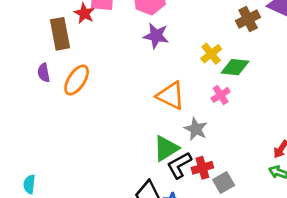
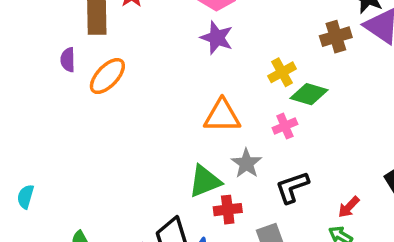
orange triangle: (171, 95) -> (222, 116), turned -36
black L-shape: (179, 165) -> (292, 187), moved
red cross: (202, 168) -> (228, 210), moved

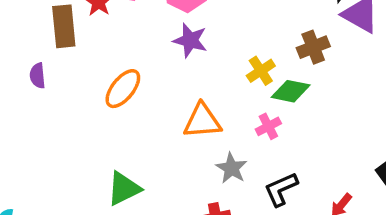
brown cross: (336, 37) -> (313, 47), moved
orange ellipse: (107, 76) -> (123, 89), moved
green triangle: (205, 181) -> (124, 189), moved

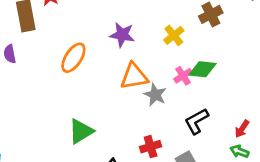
purple star: (190, 40) -> (122, 35), moved
green diamond: (291, 91) -> (202, 69), moved
gray star: (231, 168) -> (155, 95), moved

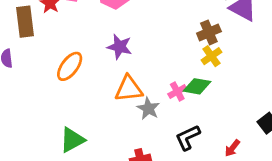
yellow cross: (174, 35) -> (211, 56), moved

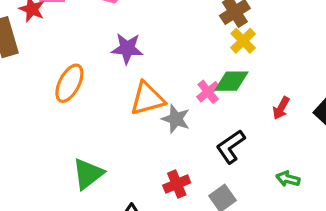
red arrow: (232, 148) -> (281, 108), moved

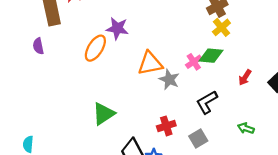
purple star: (127, 48) -> (117, 28), moved

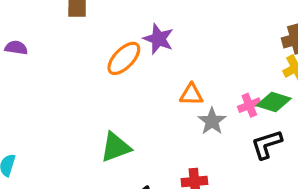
purple semicircle: (38, 46) -> (16, 48), moved, turned 98
orange triangle: (150, 63) -> (191, 94), size x0.7
black L-shape: (207, 102) -> (267, 144), moved

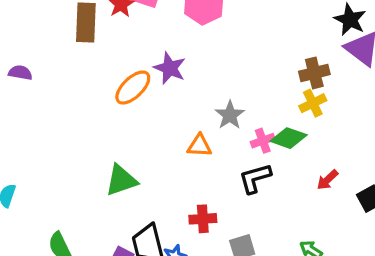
orange triangle: (191, 94) -> (199, 146), moved
gray star: (212, 121) -> (230, 115), moved
black L-shape: (267, 144) -> (255, 178), moved

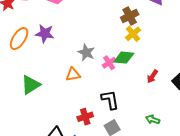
orange ellipse: (133, 88) -> (19, 39), moved
black L-shape: (255, 178) -> (110, 100), moved, turned 110
green triangle: (121, 180) -> (31, 85), moved

